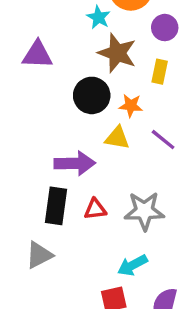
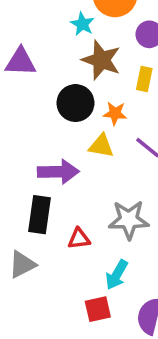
red triangle: (95, 209) -> (79, 239), moved
cyan arrow: (132, 265) -> (117, 275), turned -32

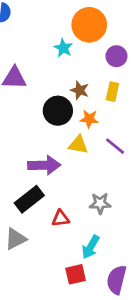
brown star: (101, 60) -> (80, 90), moved, size x0.6
black rectangle: (39, 215) -> (29, 199), turned 44
gray star: (129, 220) -> (100, 203), size x0.7

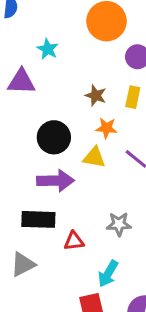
cyan star: (63, 48) -> (48, 49), moved
black circle: (58, 111) -> (54, 137), moved
black rectangle: (29, 199) -> (38, 219), turned 40

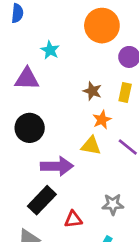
orange star: (107, 128) -> (102, 120), turned -30
black circle: (54, 137) -> (30, 128), moved
black rectangle: (38, 219) -> (42, 200), turned -48

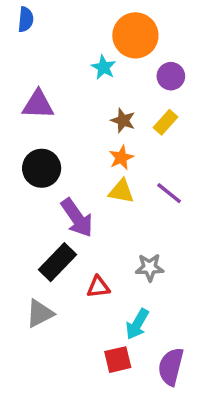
cyan star: (50, 50) -> (104, 67), moved
yellow rectangle: (125, 92) -> (166, 122), turned 30
orange star: (102, 120) -> (121, 158), moved
purple arrow: (57, 166) -> (77, 218), turned 56

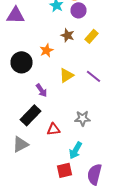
purple circle: (171, 76) -> (78, 10), moved
purple triangle: (38, 104) -> (16, 15), moved
orange star: (121, 158) -> (46, 50), moved
yellow triangle: (121, 191) -> (66, 75), turned -42
purple arrow: (77, 218) -> (42, 90), size x0.6

